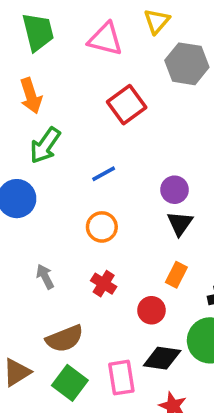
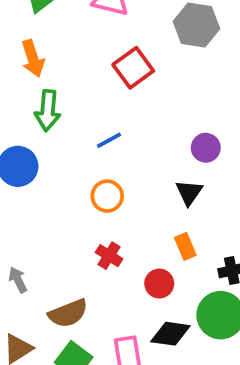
green arrow: (45, 145) -> (48, 111), turned -30
purple circle: (175, 190) -> (206, 148), moved
orange rectangle: (176, 275) -> (185, 246), turned -50
gray arrow: (45, 277) -> (18, 280), moved

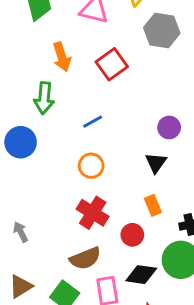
orange arrow: (33, 58) -> (62, 57), moved
red cross: (109, 256) -> (93, 213), size x1.5
brown semicircle: (68, 313) -> (85, 258), moved

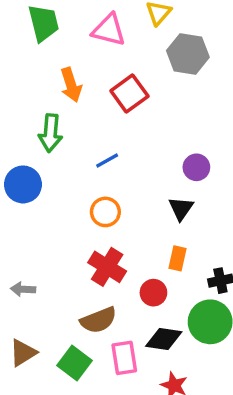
orange rectangle: (153, 205) -> (178, 258), turned 36
gray arrow: (21, 232) -> (23, 289), turned -60

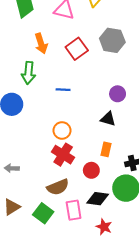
gray hexagon: (188, 54) -> (112, 40), moved
blue line: (107, 160) -> (63, 90), turned 32
black triangle: (181, 209) -> (108, 119), turned -49
orange circle: (105, 212) -> (62, 130), moved

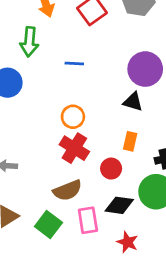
purple circle: (118, 94) -> (145, 69), size x1.6

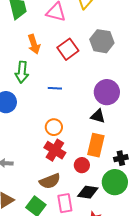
orange rectangle: (130, 141) -> (96, 145), size x1.6

